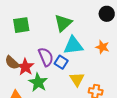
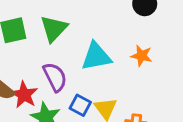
green triangle: (63, 23) -> (54, 29), moved
blue square: (61, 62) -> (80, 105), moved

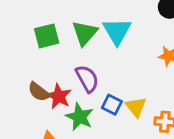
cyan triangle: (96, 56) -> (117, 31), moved, turned -48

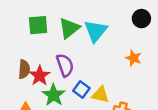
brown semicircle: (39, 92) -> (24, 69), turned -132
yellow triangle: (136, 107) -> (100, 95), turned -48

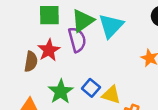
purple semicircle: (65, 65) -> (77, 40), moved
red star: (40, 76) -> (49, 50), moved

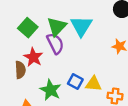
green square: (49, 15) -> (28, 28), turned -36

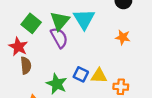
red star: (33, 57) -> (18, 47), moved

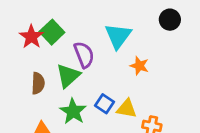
green triangle: (60, 21) -> (68, 76), moved
orange star: (123, 37) -> (139, 66), moved
red star: (18, 47) -> (31, 37), moved

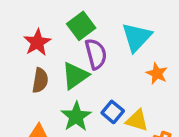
green square: (52, 32) -> (81, 26), moved
red star: (31, 37) -> (37, 42), moved

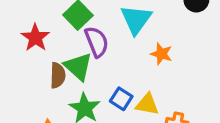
green triangle: (75, 76) -> (78, 67), turned -36
brown semicircle: (40, 80) -> (58, 75), moved

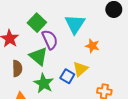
brown semicircle: (58, 75) -> (17, 69), moved
yellow triangle: (147, 104) -> (80, 69), moved, turned -49

